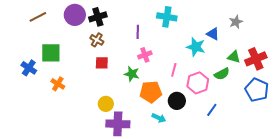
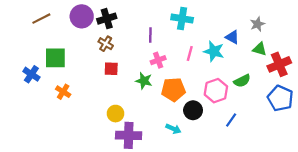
green triangle: (234, 57) -> (260, 49), moved
pink line: (174, 70) -> (190, 53), moved
orange pentagon: (151, 92) -> (173, 90), moved

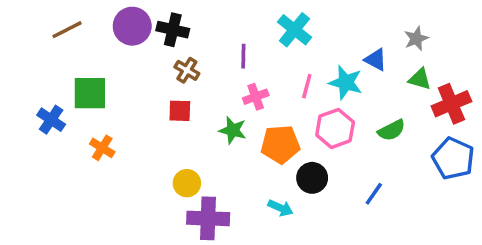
black cross: (107, 19) -> (173, 30), turned 30
cyan cross: (182, 19) -> (294, 30), turned 30
brown cross: (106, 44) -> (187, 70), moved
pink hexagon: (216, 91) -> (335, 128), moved

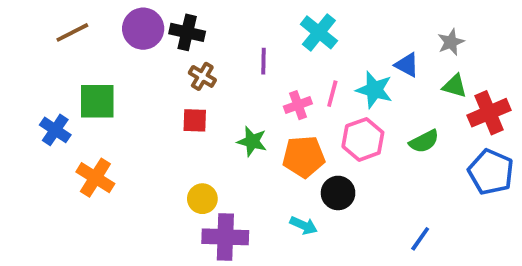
pink cross: (256, 97) -> (298, 105), moved
orange cross: (102, 148) -> (95, 178), moved, size x1.4
blue line: (374, 194) -> (420, 239), moved

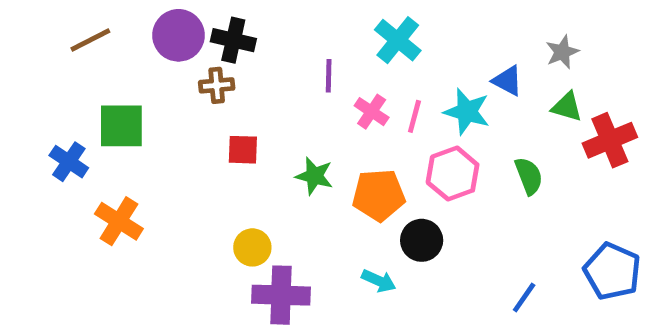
brown cross: (202, 76) -> (217, 85), moved, turned -36
pink cross: (298, 105) -> (372, 112), moved, turned -36
green semicircle: (424, 141) -> (529, 176), turned -84
blue pentagon: (491, 172) -> (612, 271), moved

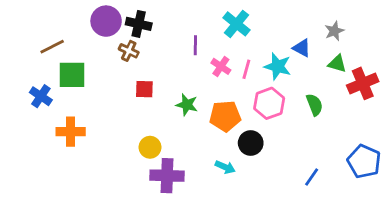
brown line: (90, 40) -> (52, 47), moved
brown cross: (217, 85) -> (129, 51), turned 30
orange cross: (119, 221) -> (71, 132), turned -32

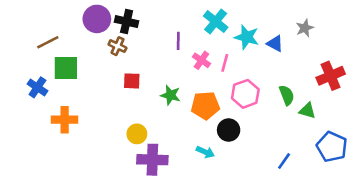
green triangle: (337, 64) -> (307, 111), moved
cyan star: (278, 66) -> (247, 37), moved

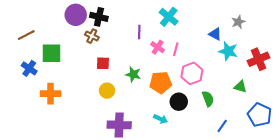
cyan star: (247, 37) -> (228, 51), moved
brown line: (48, 42) -> (26, 35), moved
green semicircle: (287, 95) -> (208, 99), moved
yellow circle: (137, 134) -> (107, 91), moved

